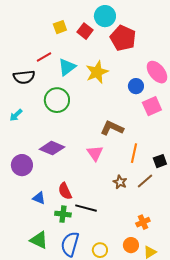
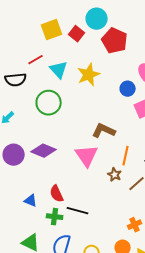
yellow square: (60, 27) -> (52, 30), size x1.5
cyan triangle: (67, 67) -> (59, 70), turned -36
pink triangle: (95, 153) -> (87, 156), size x1.4
purple circle: (22, 165) -> (14, 155), moved
brown star: (120, 182) -> (115, 175), moved

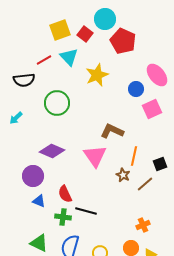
cyan triangle: (59, 70) -> (69, 57), moved
purple circle: (14, 155) -> (33, 176), moved

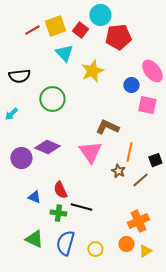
red pentagon: (123, 41) -> (118, 37), turned -30
red line: (44, 60) -> (32, 30), moved
pink square: (152, 109) -> (147, 105), turned 36
purple circle: (33, 176) -> (21, 158), moved
orange cross: (143, 225) -> (138, 221), size x1.5

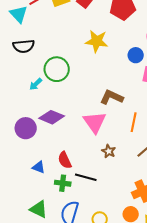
cyan triangle: (64, 53) -> (19, 14), moved
yellow star: (92, 71) -> (97, 41), turned 30
cyan arrow: (11, 114) -> (36, 84), moved
brown star: (118, 171) -> (109, 151), moved

